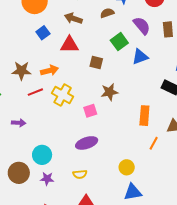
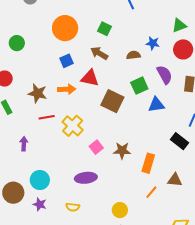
brown square: (96, 63) -> (112, 101), size x1.6
orange arrow: (50, 70) -> (67, 89), moved
brown star: (109, 92) -> (122, 151), moved
pink square: (90, 111) -> (96, 147), turned -32
purple arrow: (19, 123) -> (24, 144), turned -104

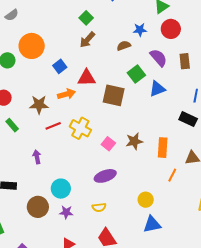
orange circle: (65, 28) -> (32, 46), moved
green square: (104, 29) -> (86, 18), moved, turned 32
brown arrow: (99, 53) -> (87, 40), moved, turned -66

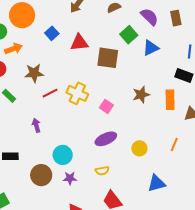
orange arrow: (66, 94) -> (14, 49), moved
brown star: (134, 141) -> (141, 95), moved
orange rectangle: (163, 148) -> (170, 100), moved
orange line: (172, 175) -> (174, 145), moved
yellow circle: (146, 200) -> (139, 148), moved

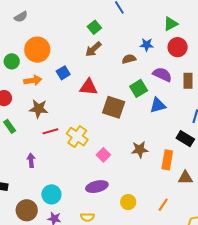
purple semicircle: (149, 17) -> (162, 74), turned -30
orange arrow: (14, 49) -> (33, 80), moved

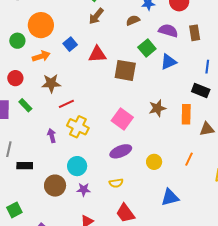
yellow cross: (77, 137) -> (78, 127), moved
pink square: (103, 155) -> (122, 119), size x1.5

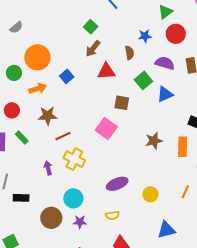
brown semicircle: (133, 20) -> (129, 53), turned 104
red triangle: (97, 54) -> (106, 71), moved
brown square: (125, 70) -> (122, 103), size x0.7
pink square: (122, 119) -> (106, 129), moved

